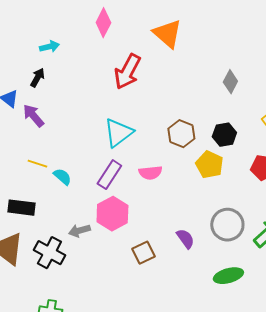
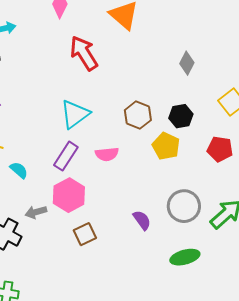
red arrow: (127, 72) -> (84, 53), turned 120
cyan semicircle: (62, 177) -> (19, 170), moved
brown square: (143, 253) -> (85, 234), moved

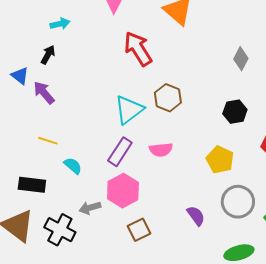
brown hexagon: (138, 115) -> (168, 98), moved
yellow pentagon: (166, 146) -> (220, 160), moved

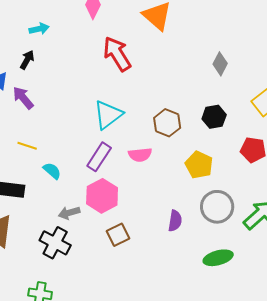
brown hexagon: (168, 98) -> (167, 123), moved
purple semicircle: (196, 216) -> (175, 221), turned 45
black cross: (60, 230) -> (55, 243), moved

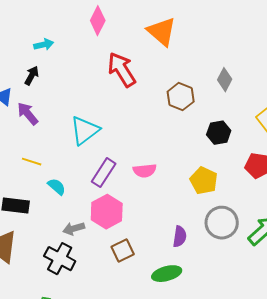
cyan triangle: (108, 115) -> (85, 131), moved
brown hexagon: (167, 123) -> (181, 97), moved
green ellipse: (218, 258) -> (167, 274), moved

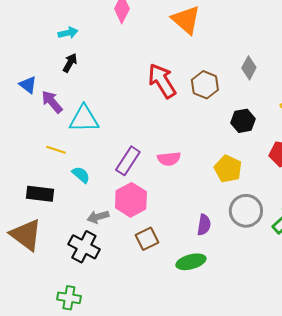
red arrow: (122, 70) -> (162, 81), moved
black arrow: (32, 76) -> (70, 63), moved
cyan triangle: (85, 131) -> (84, 119), moved, turned 36

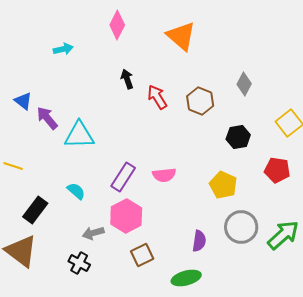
black arrow: (70, 63) -> (127, 79), moved, turned -48
red arrow: (162, 81) -> (157, 97), size x0.7
yellow line: (56, 150) -> (13, 166), moved
black rectangle: (40, 194) -> (35, 210), turned -60
black cross: (84, 247) -> (79, 263), size x0.7

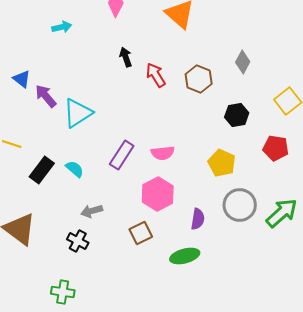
cyan triangle: (79, 135) -> (78, 113), turned -32
black rectangle: (35, 210) -> (42, 170), moved
pink hexagon: (126, 216) -> (158, 194), moved

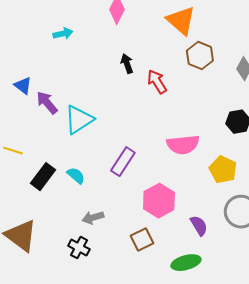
brown hexagon: (199, 79) -> (200, 56), moved
pink semicircle: (163, 153) -> (183, 145), moved, size x1.4
purple semicircle: (198, 219) -> (199, 226), turned -40

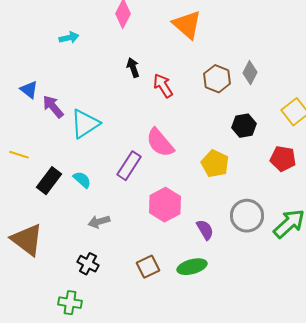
brown hexagon: (200, 56) -> (217, 79), moved
pink semicircle: (183, 145) -> (160, 143), moved, turned 56
yellow pentagon: (223, 170) -> (215, 164), moved
brown square: (142, 240) -> (148, 267), moved
black cross: (79, 248) -> (88, 264), moved

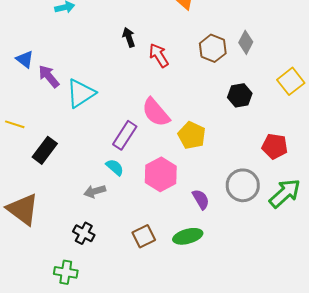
red pentagon: (283, 159) -> (275, 146), moved
yellow pentagon: (215, 164) -> (192, 135), moved
cyan semicircle: (82, 180) -> (115, 167), moved

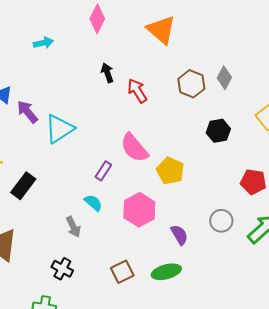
purple rectangle: (125, 135) -> (103, 171), size x0.7
gray circle: (243, 185) -> (221, 221), size x0.7
gray arrow: (95, 191) -> (73, 227), turned -100

